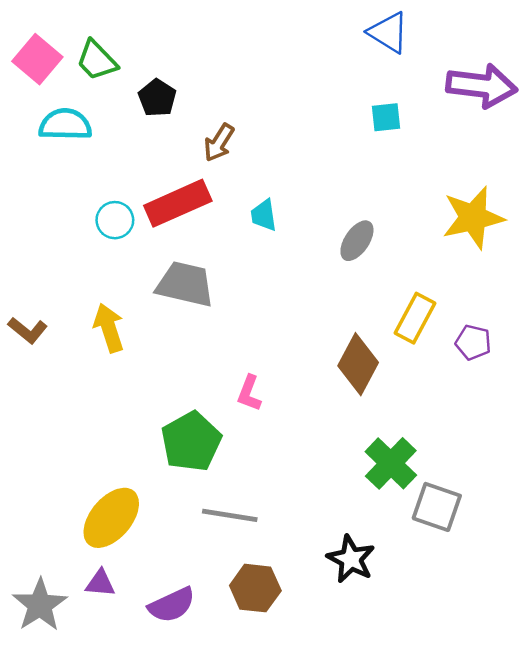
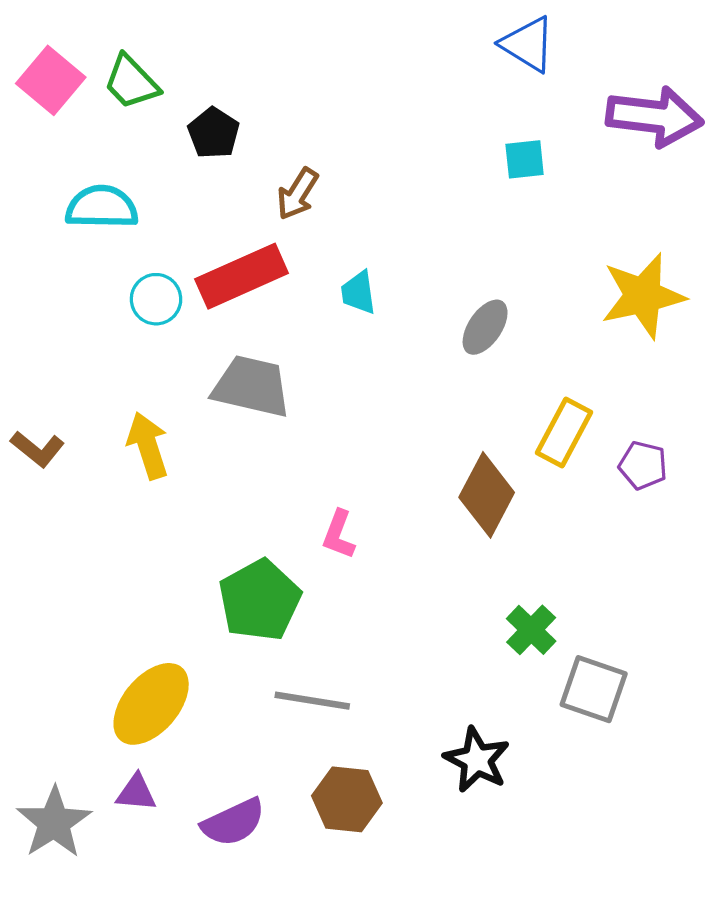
cyan semicircle: (65, 124) -> (102, 207), moved
green cross: (391, 463) -> (531, 630), size x0.7

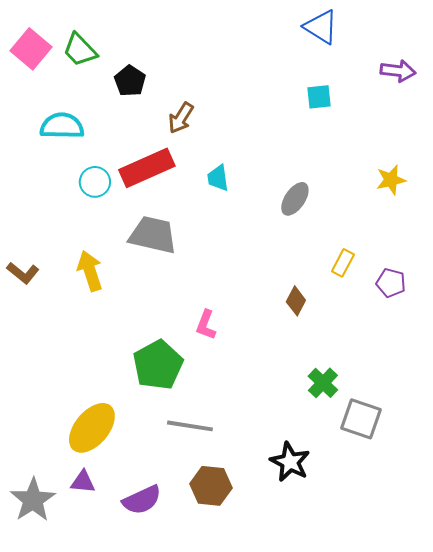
purple arrow: (655, 117) -> (398, 71), size x0.6
yellow star: (643, 296) -> (391, 180), size x0.6
yellow rectangle: (564, 432) -> (343, 263), size x0.7
brown diamond: (487, 495) -> (296, 301), size x0.6

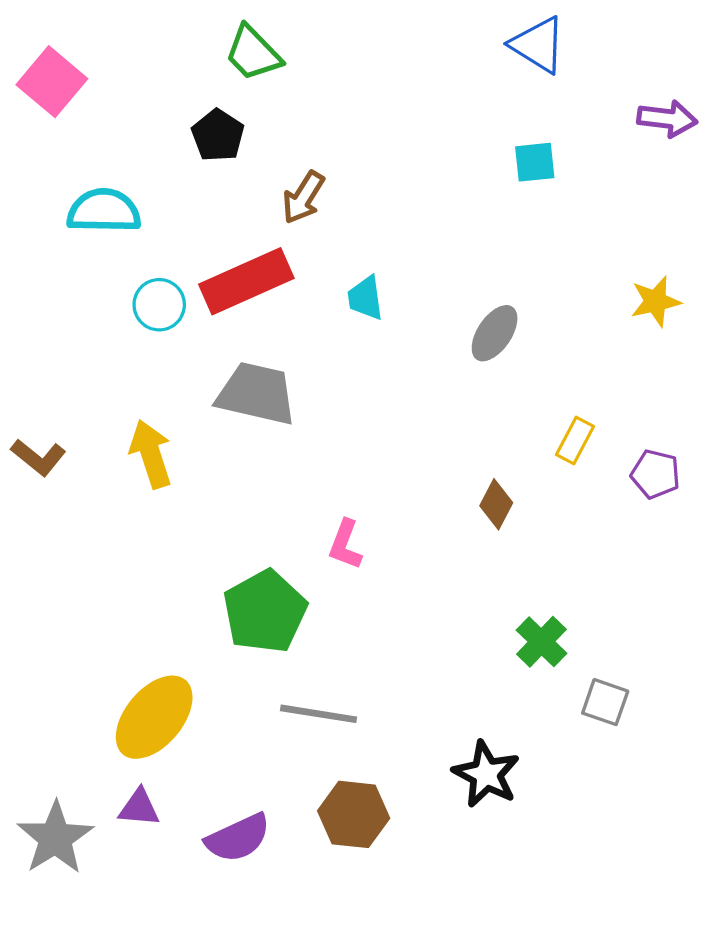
green trapezoid: (80, 50) -> (253, 53), moved
gray square: (361, 419) -> (605, 702), size x0.7

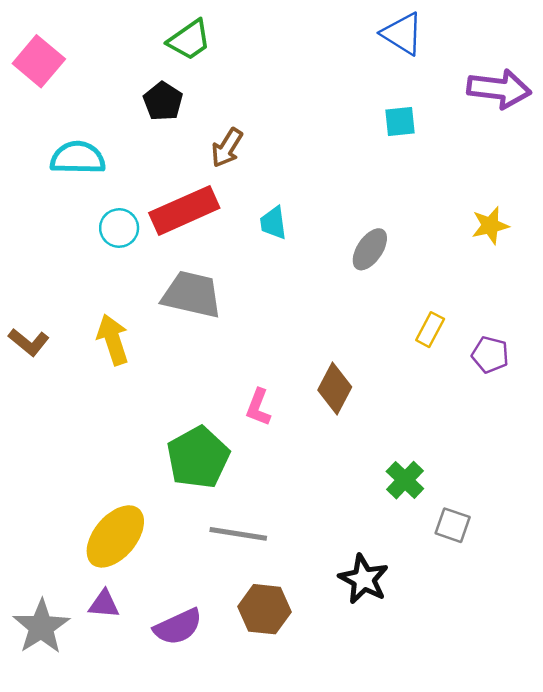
green trapezoid: (253, 53) -> (189, 40), turned -81
purple arrow: (667, 119) -> (499, 89), size x1.4
brown diamond: (496, 504) -> (335, 389), moved, size x1.4

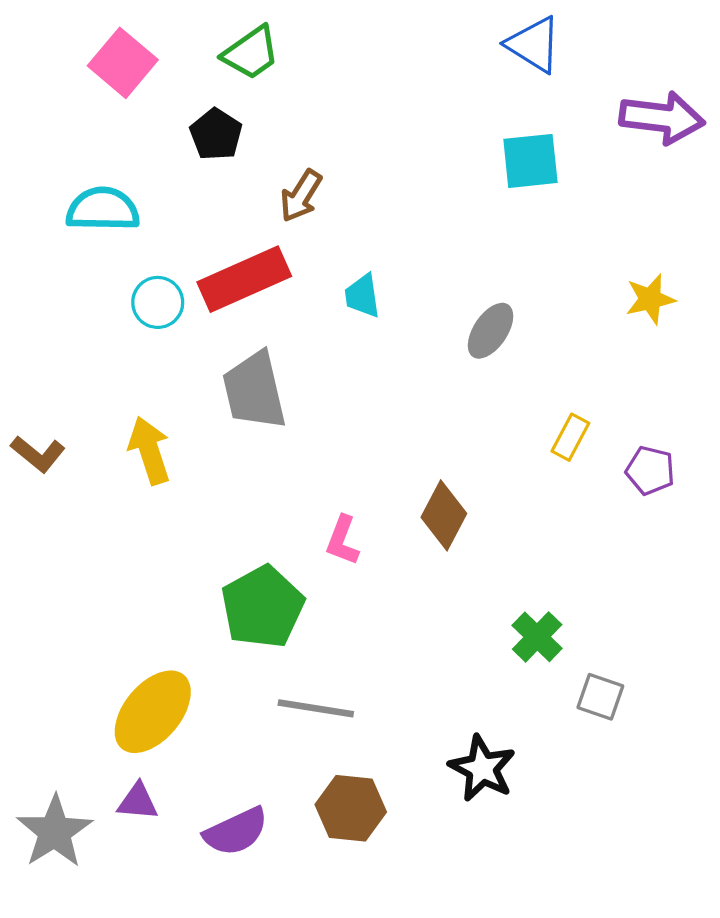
pink square: (39, 61) -> (123, 63), moved
cyan square: (400, 121) -> (530, 161), size x1.4
gray trapezoid: (192, 294) -> (254, 391), turned -116

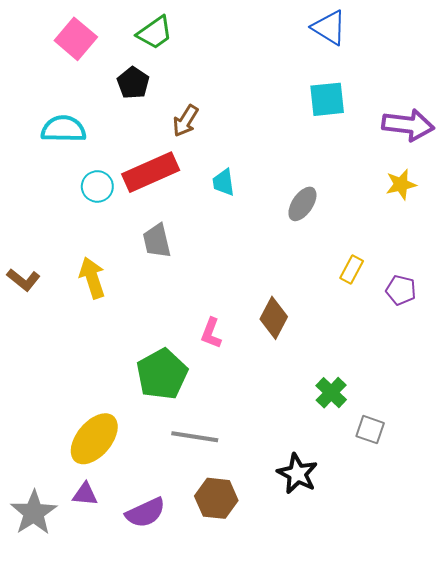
purple arrow: (662, 118) -> (408, 125), moved
gray trapezoid: (254, 391) -> (157, 241), size x0.7

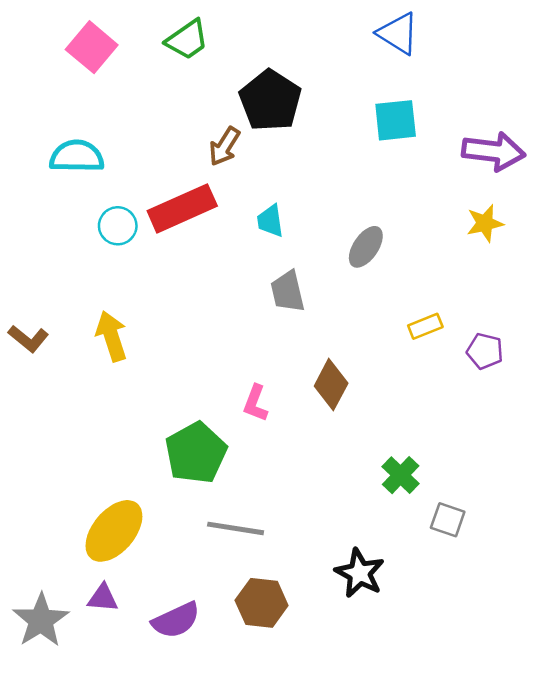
black pentagon: (133, 83) -> (270, 100), moved, size x1.6
gray trapezoid: (157, 241) -> (288, 292), moved
yellow rectangle: (352, 270) -> (425, 326), turned 40

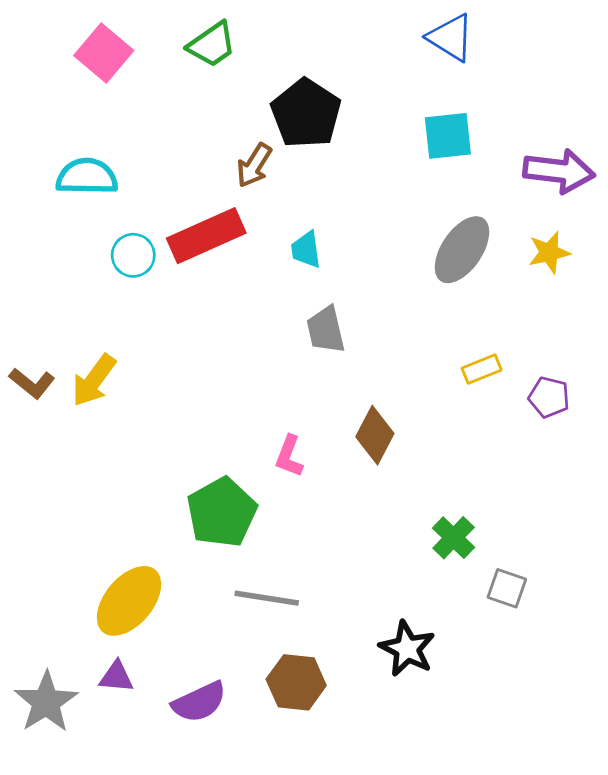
gray ellipse: (366, 247) -> (462, 250), moved, size x1.4
yellow arrow: (112, 336) -> (94, 380), moved, turned -126

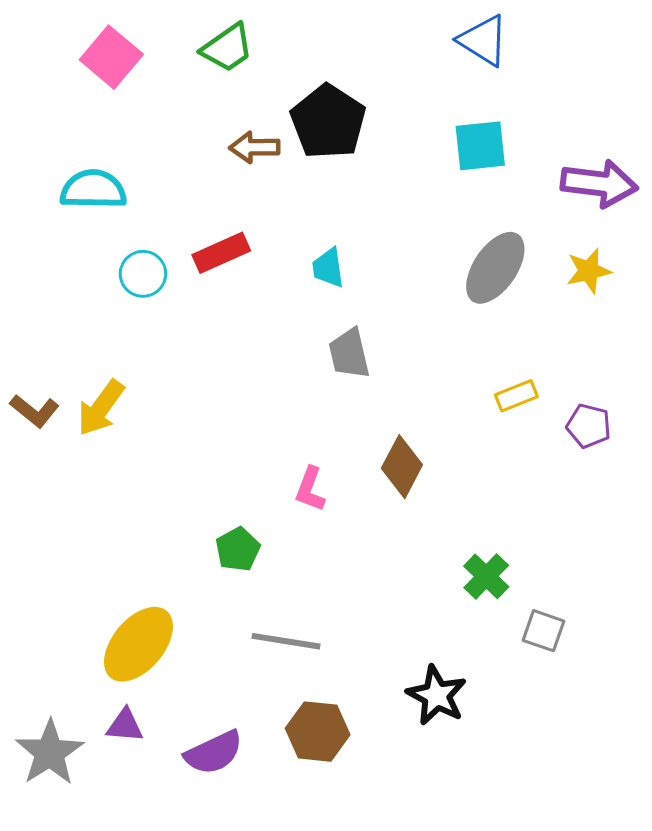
brown arrow: (254, 165) -> (254, 147), moved, turned 57
red rectangle: (206, 236) -> (221, 253), size x0.7
green pentagon: (222, 512) -> (238, 549), size x0.6

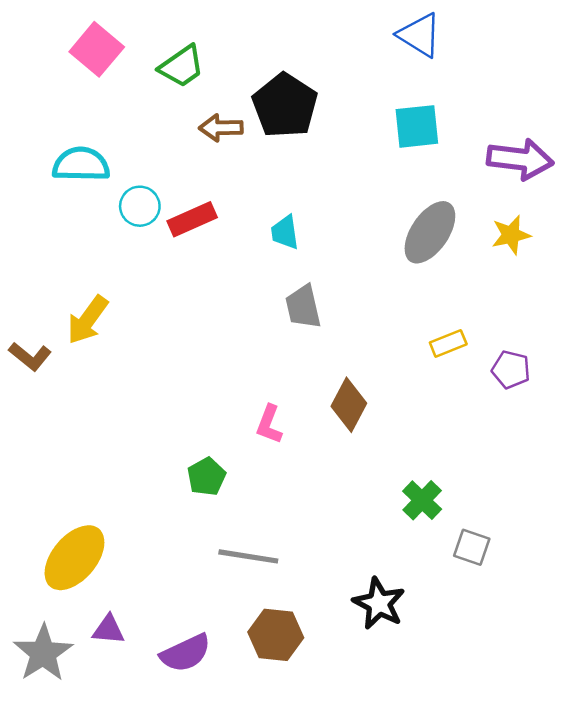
green trapezoid: (227, 48) -> (182, 66), moved
cyan circle: (143, 274) -> (140, 206), moved
yellow arrow: (101, 408) -> (88, 320), moved
yellow ellipse: (138, 644) -> (74, 558), moved

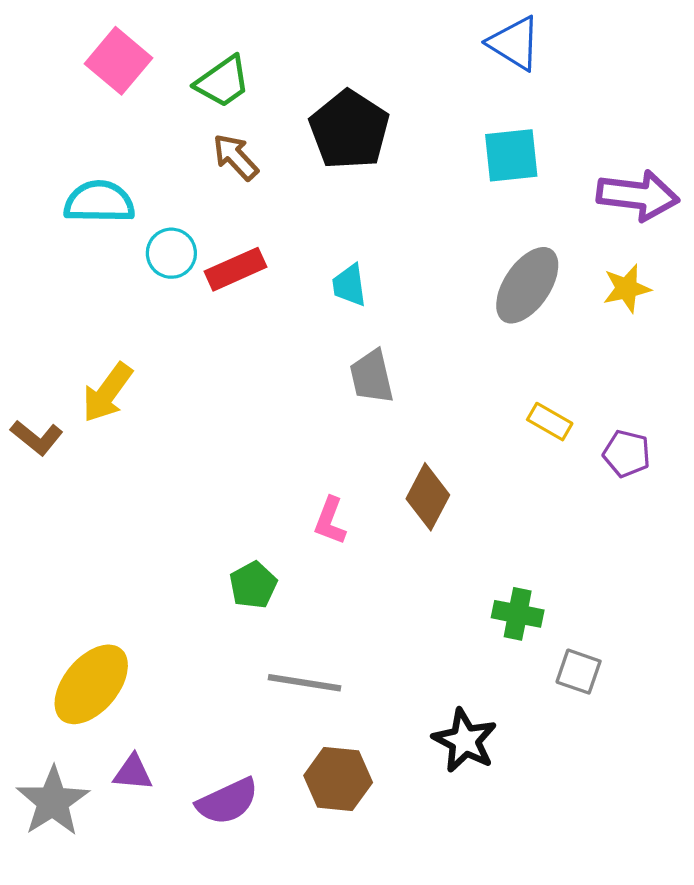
brown arrow: (221, 128) -> (235, 157), moved, turned 48
yellow rectangle: (448, 343) -> (550, 422), turned 52
green cross: (422, 500) -> (518, 614), turned -33

